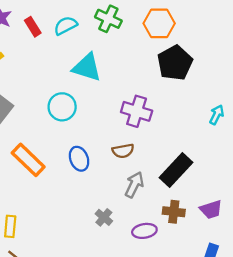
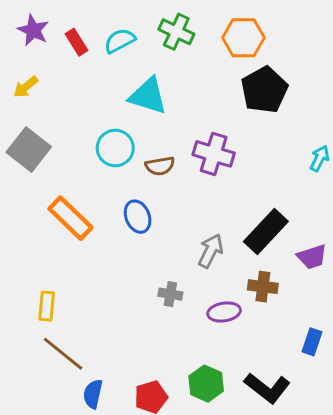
brown semicircle: (123, 151) -> (160, 166), moved
purple trapezoid: (211, 209) -> (312, 257), moved
gray cross: (104, 217) -> (170, 294), turned -30

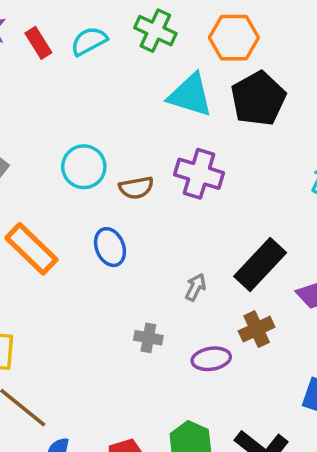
cyan triangle: (148, 96) -> (190, 95), moved
gray arrow: (211, 251) -> (196, 287), size x0.7
brown cross: (263, 287) -> (257, 329), turned -32

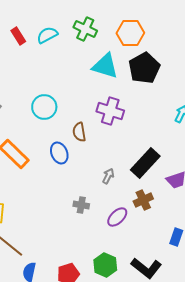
brown semicircle: (136, 188) -> (79, 132), moved, turned 90
purple ellipse: (211, 359) -> (117, 217), turned -35

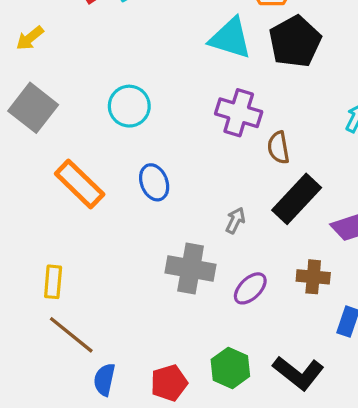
brown semicircle: (79, 132) -> (278, 148), moved
brown cross: (143, 200) -> (313, 277), moved, turned 30
gray cross: (81, 205) -> (191, 269), size x1.8

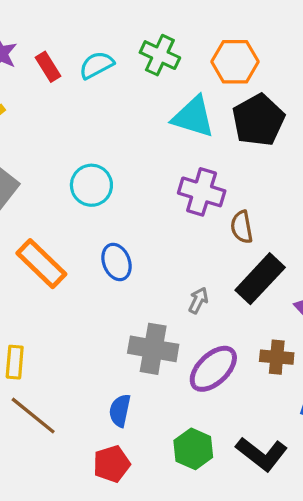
purple ellipse: (250, 288) -> (213, 369), size x1.4
blue semicircle: (104, 380) -> (120, 411), moved
red pentagon: (169, 383) -> (111, 464), moved

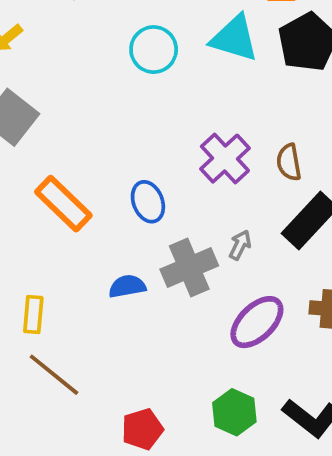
cyan circle: (91, 185) -> (154, 50), moved
purple cross: (202, 192) -> (225, 159), moved, turned 30
gray cross: (153, 349) -> (189, 268), moved, turned -33
blue semicircle: (120, 411) -> (127, 286), moved, turned 68

